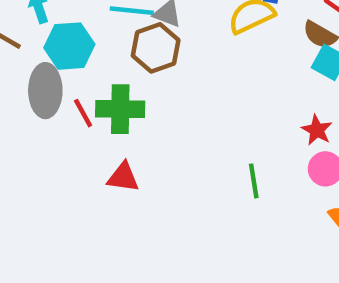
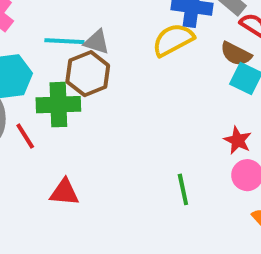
green cross: (120, 109) -> (58, 105), moved

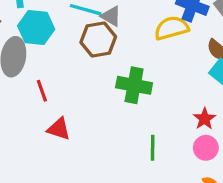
green cross: (58, 105) -> (134, 85), moved
red line: (25, 136) -> (42, 91), moved

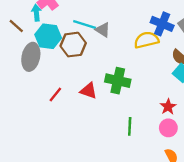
brown hexagon: (98, 40) -> (73, 45), moved
red line: (42, 91) -> (55, 94), moved, turned 56
red triangle: (59, 129) -> (89, 91), moved

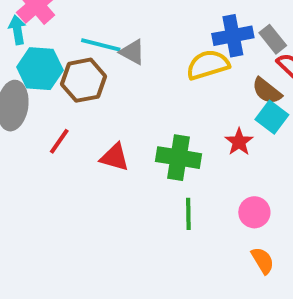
blue cross: (162, 24) -> (233, 36), turned -30
green cross: (118, 81) -> (178, 158), moved
red line: (55, 94) -> (59, 141), moved
red star: (168, 107) -> (239, 142), moved

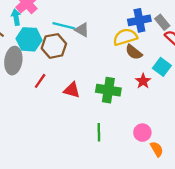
brown semicircle: (267, 91) -> (134, 52), moved
pink circle: (254, 212) -> (142, 133), moved
green line: (188, 214) -> (99, 132), moved

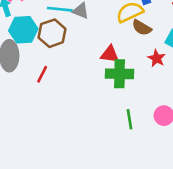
red triangle: (72, 90) -> (110, 54), moved
green line: (99, 132) -> (129, 119), moved

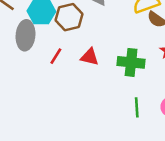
red triangle: (110, 54) -> (90, 57), moved

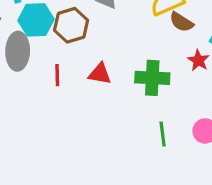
red line: (56, 56) -> (57, 75), turned -30

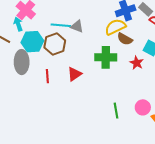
red triangle: (100, 74) -> (74, 74), turned -42
green cross: (152, 78) -> (106, 57), moved

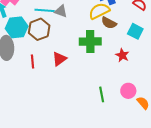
red star: (137, 63) -> (122, 55), moved

